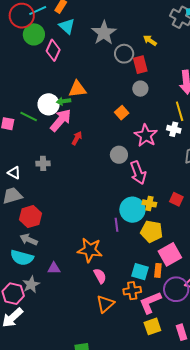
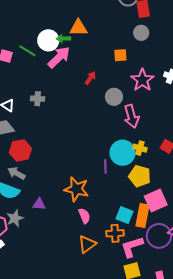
orange square: (122, 113) -> (120, 55), turned 32
red arrow: (77, 138) -> (90, 78), moved
orange rectangle: (158, 270) -> (143, 215), size x1.6

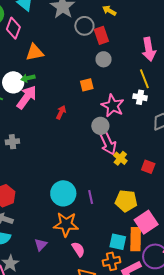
orange triangle: (78, 28) -> (35, 52), moved
gray circle: (114, 97) -> (100, 126), moved
yellow cross: (140, 148) -> (120, 158), moved, turned 32
cyan circle: (123, 153) -> (63, 193), moved
purple triangle: (39, 204) -> (41, 245), moved, turned -40

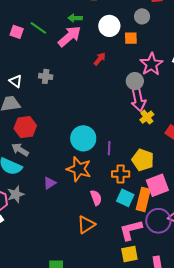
gray circle: (104, 59) -> (142, 16), moved
white circle: (13, 82) -> (109, 26), moved
pink semicircle: (78, 249) -> (96, 198), moved
orange cross: (111, 261) -> (121, 174), moved

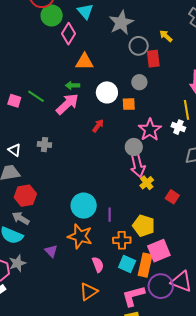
purple triangle: (50, 183) -> (51, 251), turned -40

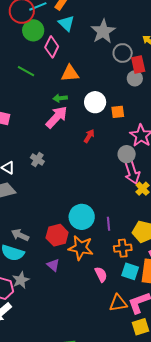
gray circle: (139, 82) -> (135, 78), moved
green line: (36, 96) -> (26, 71), moved
gray cross: (44, 145) -> (37, 160), turned 32
red hexagon: (25, 196) -> (57, 235), moved
orange triangle: (89, 292) -> (118, 303), moved, turned 30

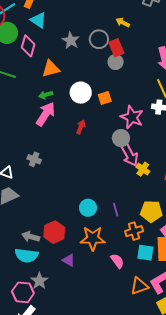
gray star: (103, 31) -> (71, 40), moved, size x0.7
cyan circle: (82, 217) -> (88, 208), size x0.7
red hexagon: (57, 235) -> (54, 232), moved

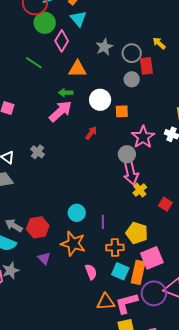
gray circle: (116, 62) -> (132, 79), moved

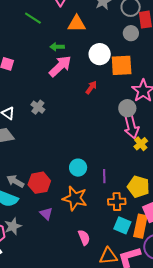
green arrow: (66, 93) -> (57, 47), moved
orange square: (122, 111) -> (122, 65), size x1.6
pink semicircle: (91, 272) -> (84, 237), moved

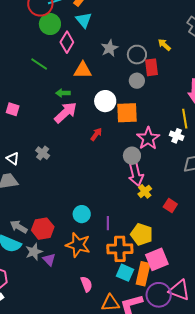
orange cross: (117, 202) -> (120, 249), size x1.4
gray star: (13, 226) -> (34, 252), moved

